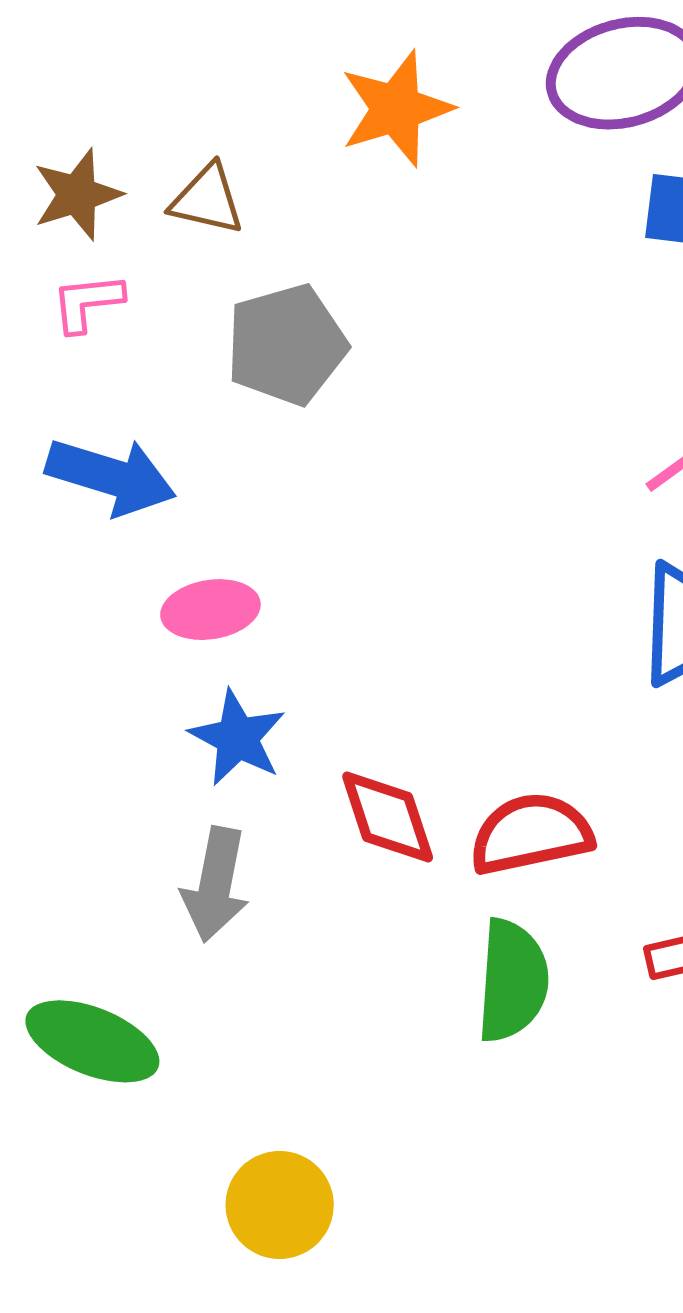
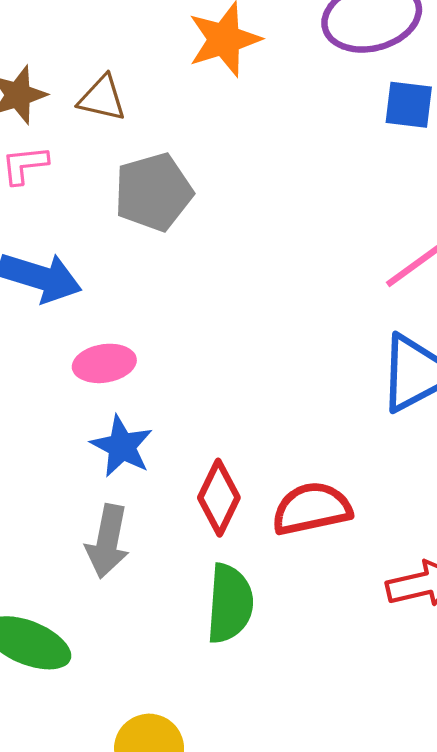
red diamond: (388, 817) -> (219, 498), turned 44
green semicircle: (512, 981) -> (230, 604), moved

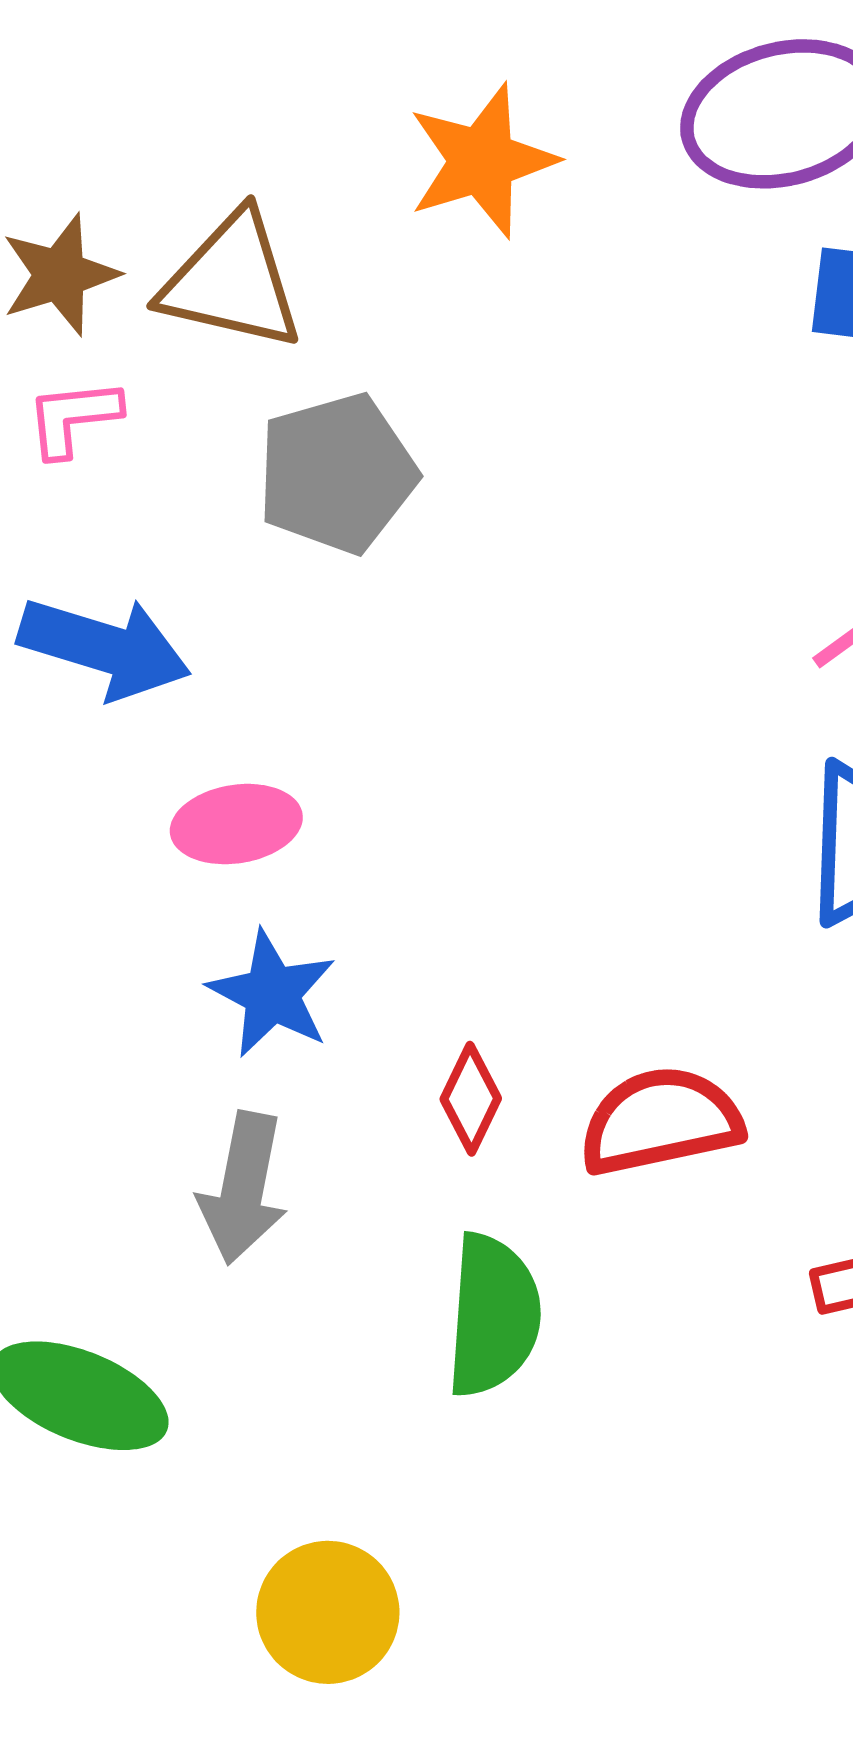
brown triangle: (102, 98) -> (232, 281), size x1.5
red diamond: (219, 498) -> (471, 1099), size x0.7

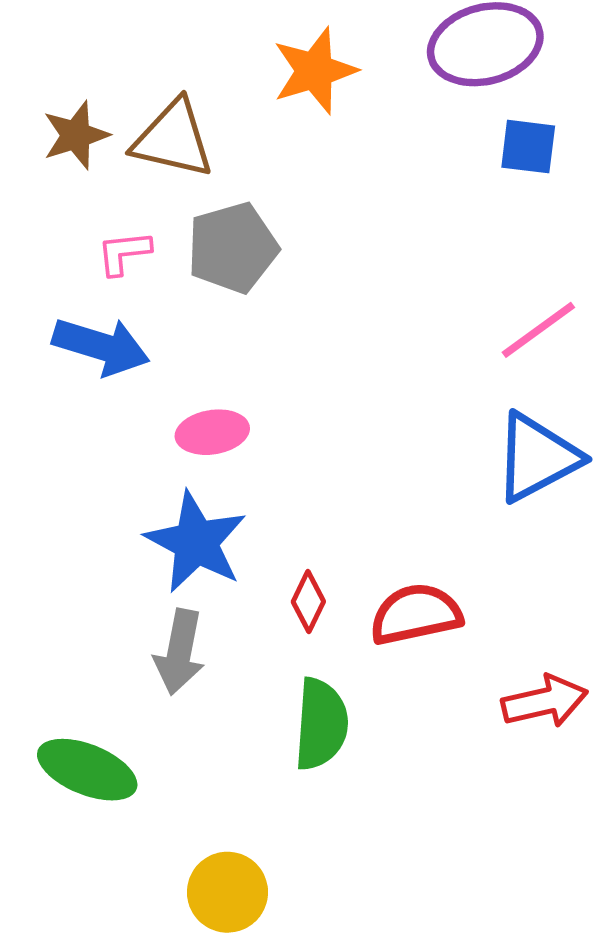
pink L-shape: (73, 418) -> (124, 253), moved
pink ellipse: (236, 824) -> (212, 432), moved
blue star: (272, 994) -> (196, 542), size x1.4

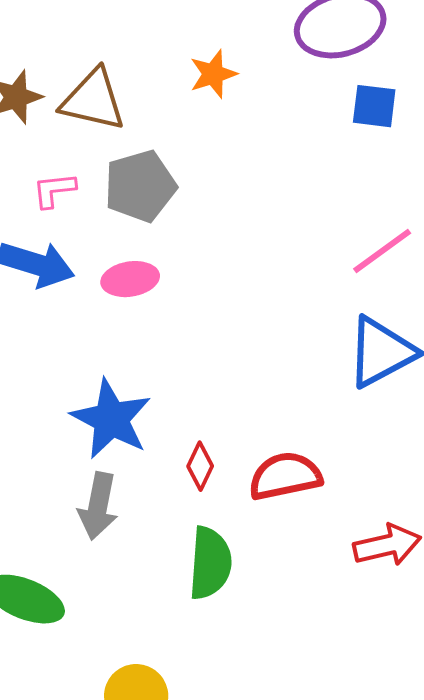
orange star: (315, 71) -> (213, 74), moved, size x0.7
pink ellipse: (212, 432) -> (130, 279), moved

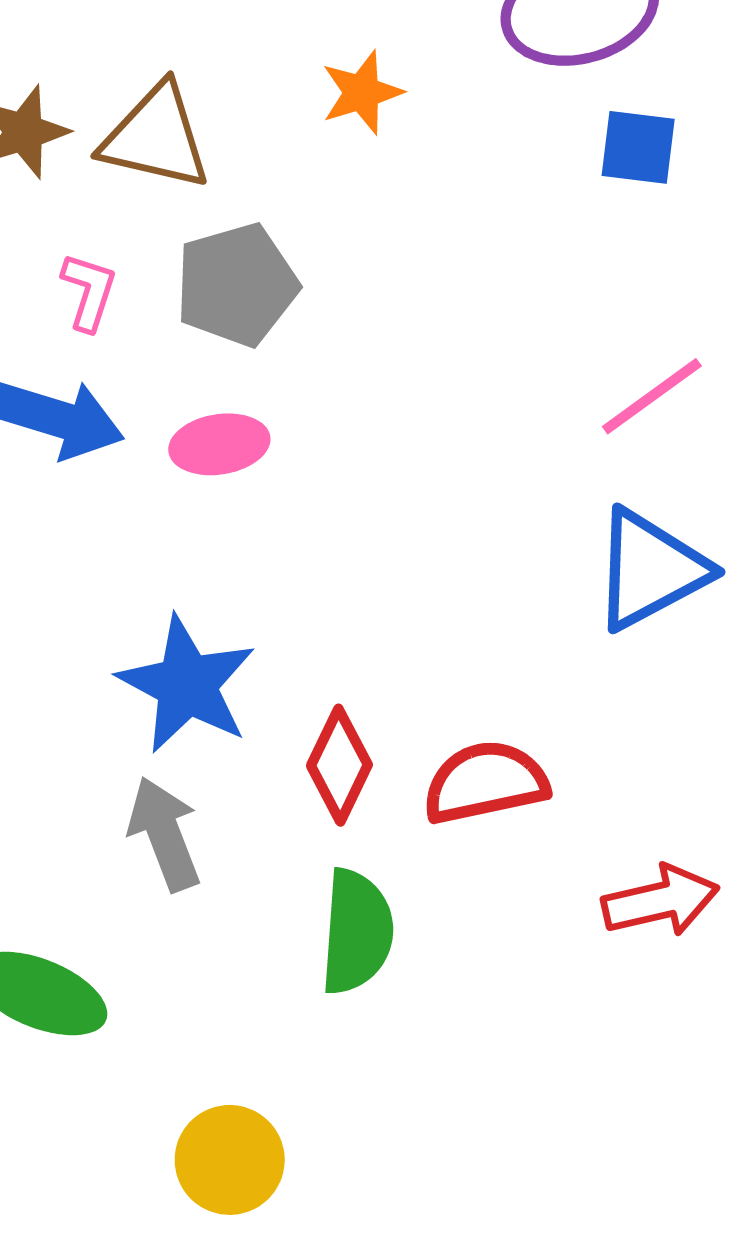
pink L-shape: (54, 190) -> (89, 292), turned 114
red diamond: (200, 466) -> (339, 765), size x1.4
gray arrow: (98, 506) -> (164, 834), turned 148

